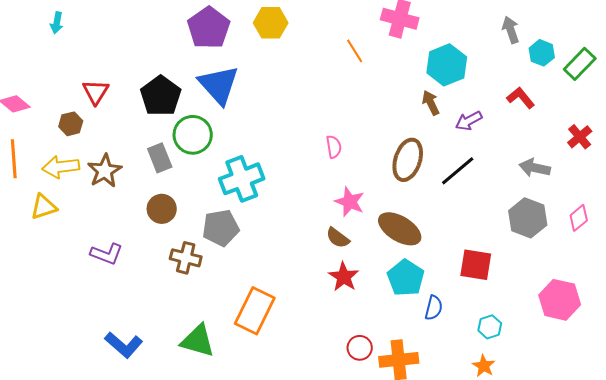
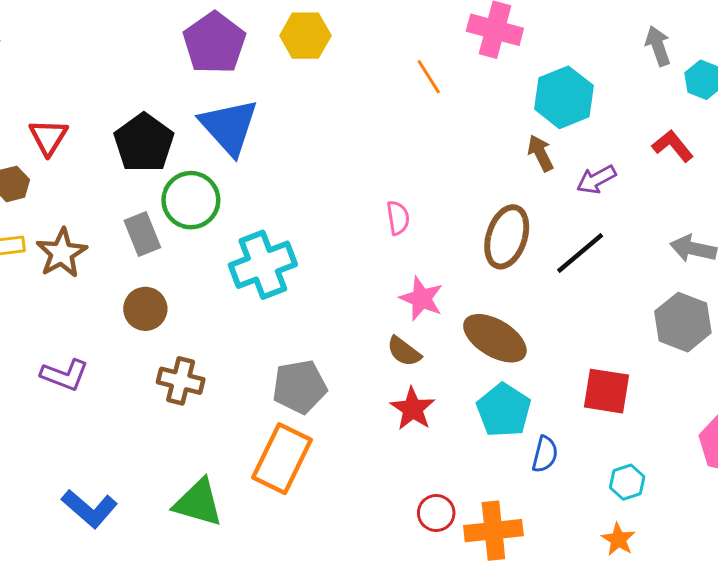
gray pentagon: (221, 228) -> (300, 387), moved

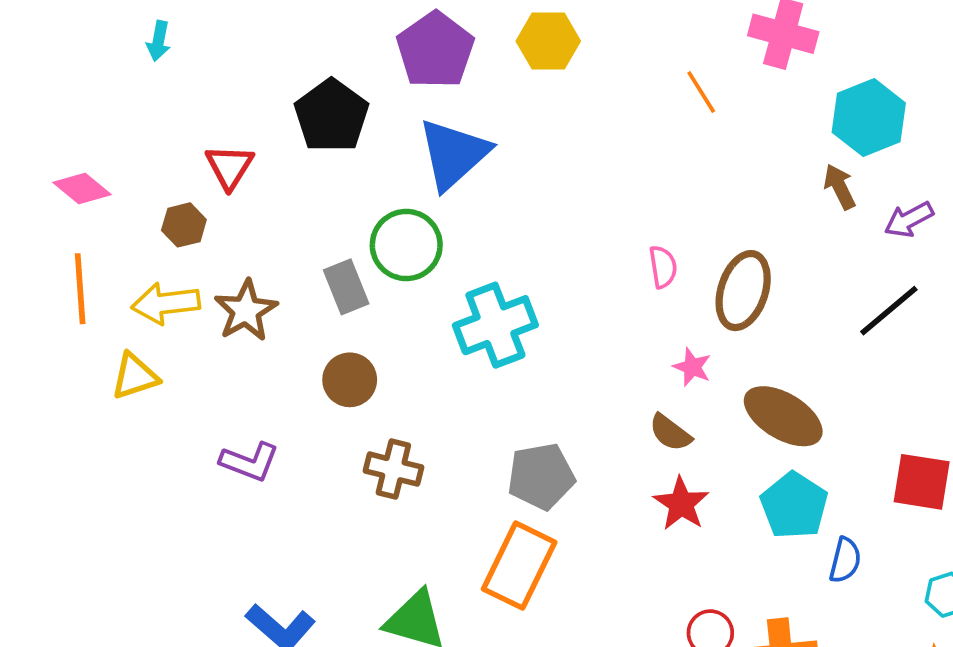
blue triangle: (229, 127) -> (454, 154), turned 30
black pentagon: (144, 143) -> (331, 116), moved
brown ellipse: (507, 237) -> (743, 291), moved
pink star: (421, 299) -> (692, 367), size x0.7

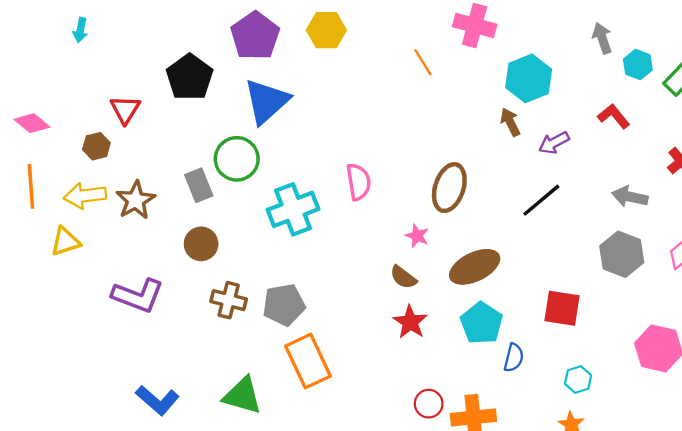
pink semicircle: (663, 267) -> (359, 182), moved, size x1.4
brown ellipse: (783, 416) -> (475, 267), turned -57
purple L-shape: (250, 462) -> (138, 296), size x1.4
gray pentagon: (541, 476) -> (284, 305), moved
orange rectangle: (519, 566) -> (308, 361), turned -51

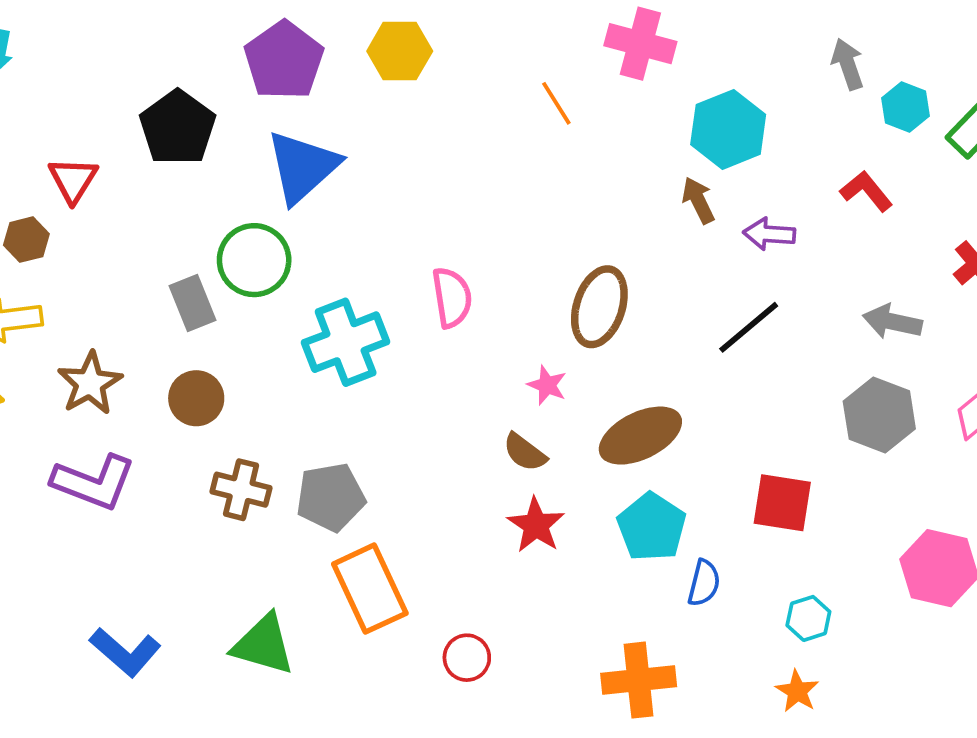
purple arrow: (554, 143) -> (769, 234), turned 32
brown star: (136, 200) -> (90, 383), moved
red circle: (429, 404) -> (467, 658), moved

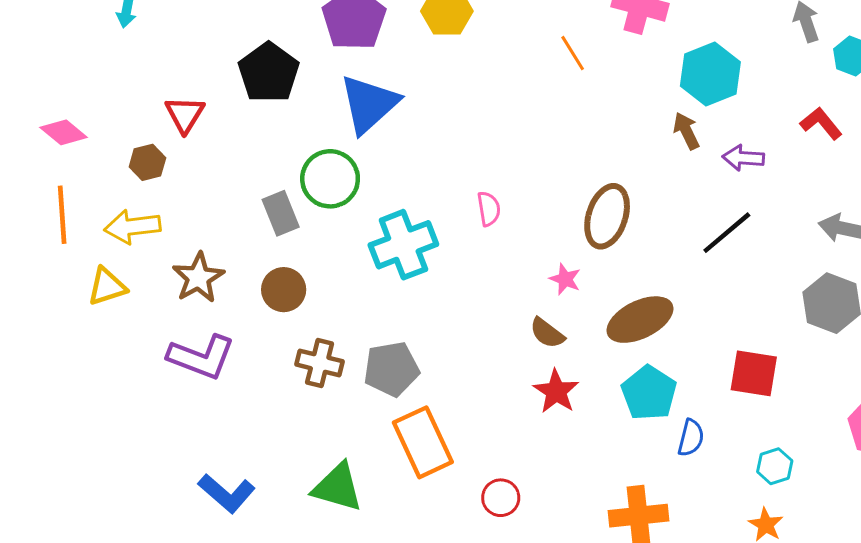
pink semicircle: (452, 297) -> (489, 209), size x0.7

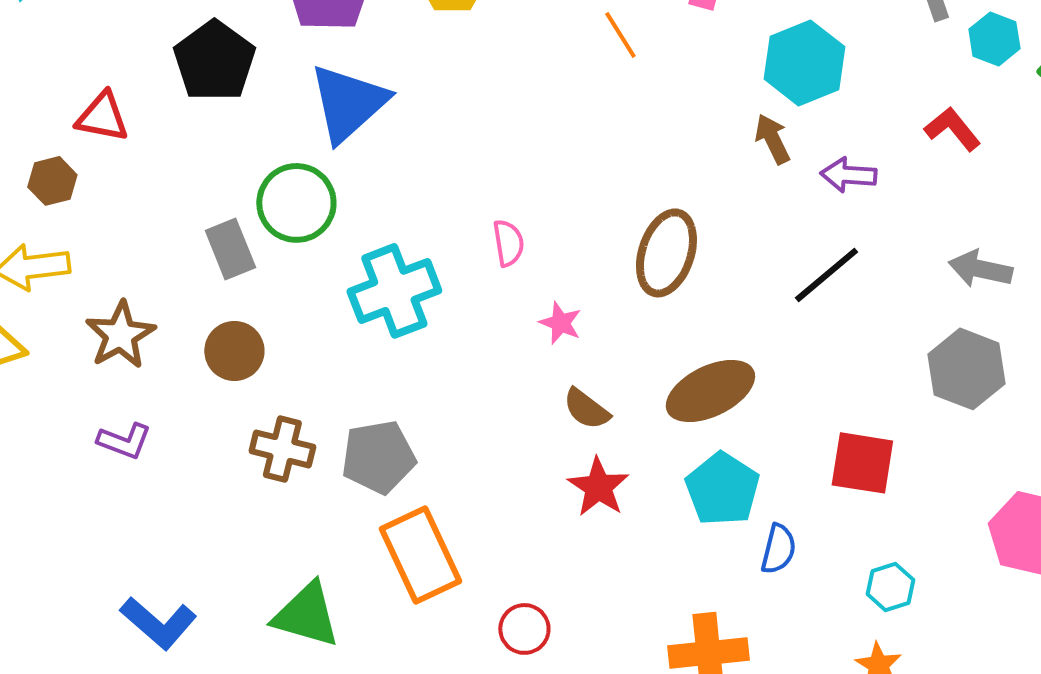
red triangle: (185, 114) -> (102, 117), turned -51
pink star: (565, 279) -> (560, 323), moved
purple L-shape: (201, 357) -> (124, 441), size x0.6

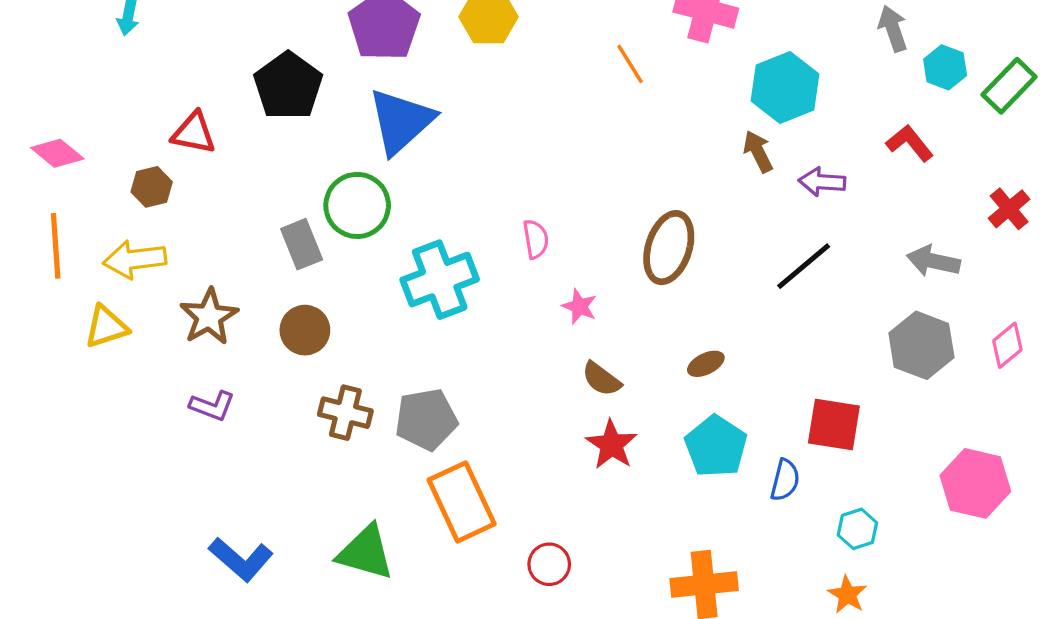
brown ellipse: (710, 391) -> (706, 364), size x0.5
blue semicircle: (778, 549) -> (785, 480), moved

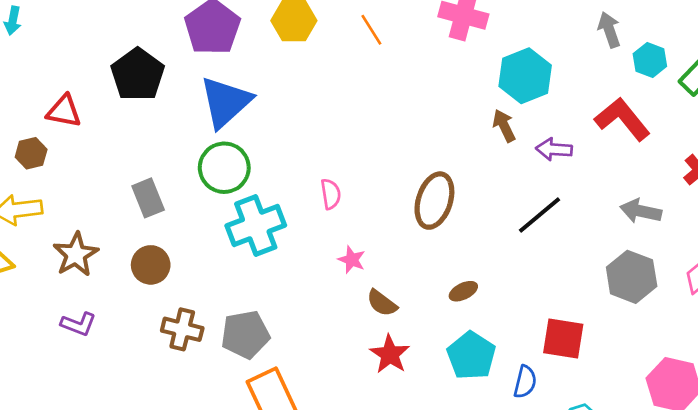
orange line: (630, 64) -> (371, 30), moved
red L-shape: (910, 143) -> (622, 119), size x1.5
green circle: (357, 205) -> (224, 168), moved
pink star: (580, 307) -> (352, 260), moved

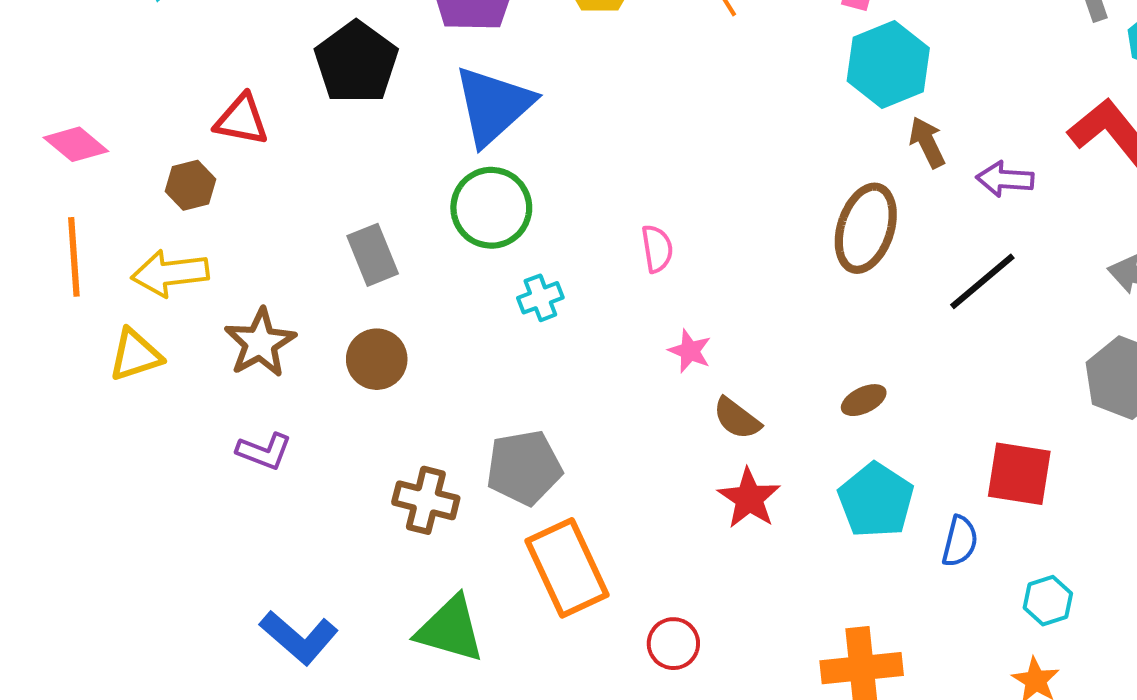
cyan hexagon: (525, 76) -> (888, 65), moved
brown ellipse: (434, 201) -> (866, 228), moved
cyan cross: (256, 226) -> (540, 298), size x0.5
brown cross: (182, 329) -> (426, 500), moved

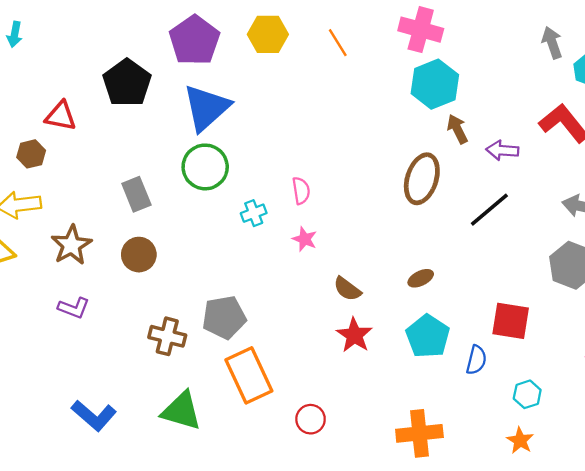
cyan cross: (540, 298) -> (254, 213), moved
pink star: (690, 351) -> (305, 239), moved

